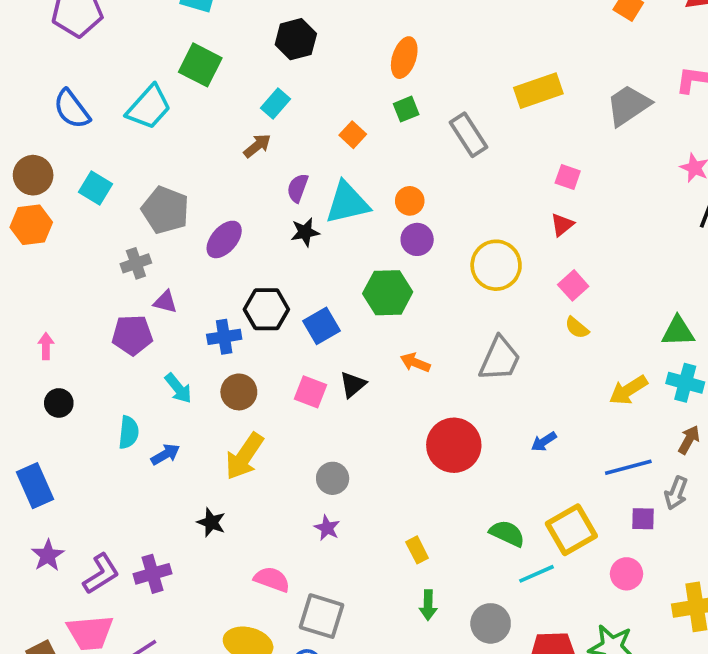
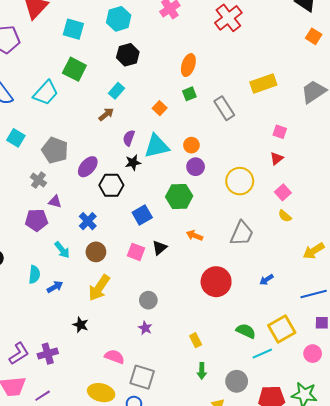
gray cross: (136, 263) -> (38, 180), turned -35
black hexagon: (266, 309) -> (111, 185), moved
blue cross: (224, 337) -> (88, 221), turned -36

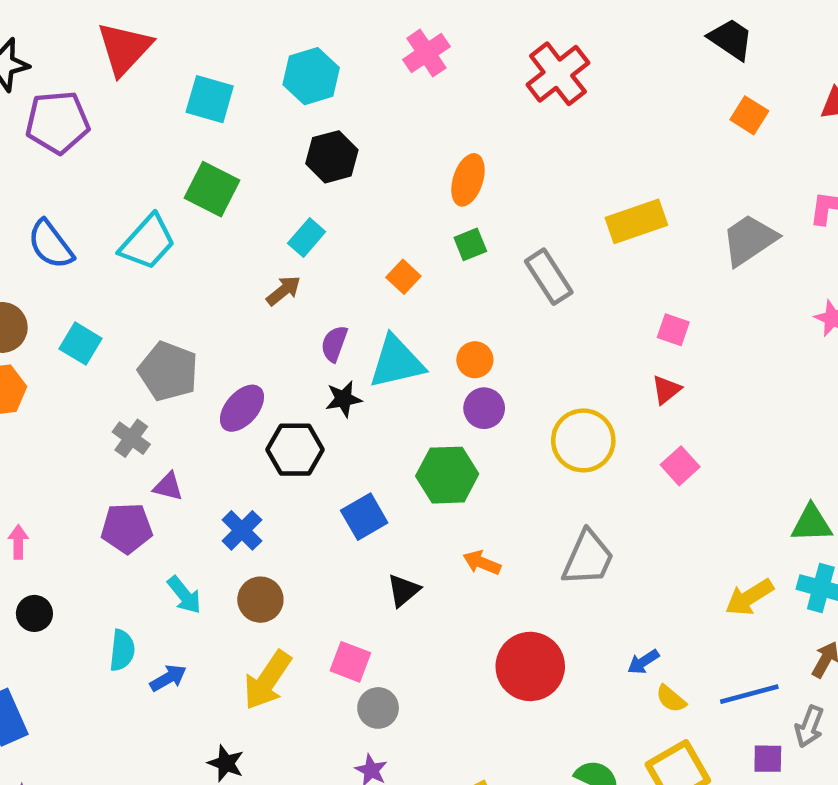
yellow semicircle: (285, 216) -> (671, 699), moved
pink square: (136, 252) -> (350, 662), moved

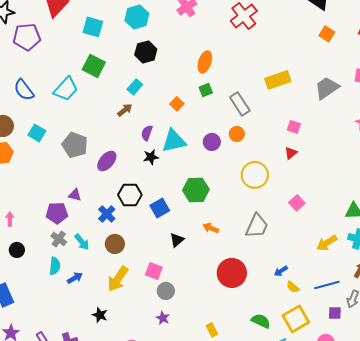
orange circle: (475, 360) -> (237, 134), moved
purple circle: (484, 408) -> (212, 142), moved
gray cross: (131, 438) -> (59, 239), moved
black hexagon: (295, 450) -> (130, 195), moved
pink square: (680, 466) -> (297, 203), moved

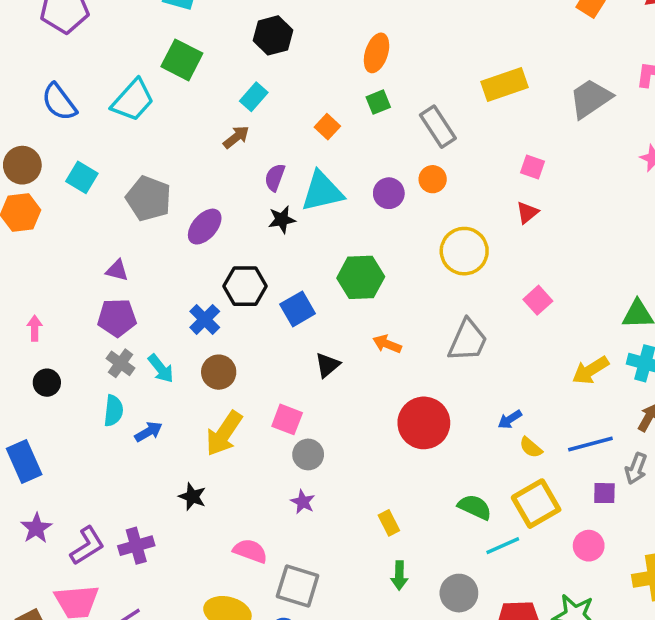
purple triangle: (75, 195) -> (117, 270), moved

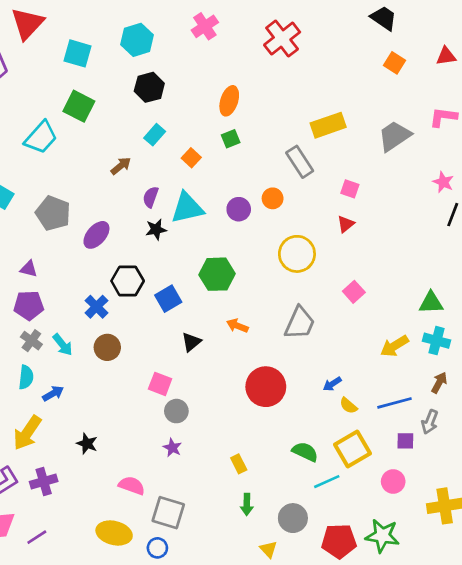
cyan rectangle: (254, 97) -> (155, 135), moved
gray rectangle: (438, 127) -> (300, 162), moved
yellow arrow: (224, 433) -> (27, 433), moved

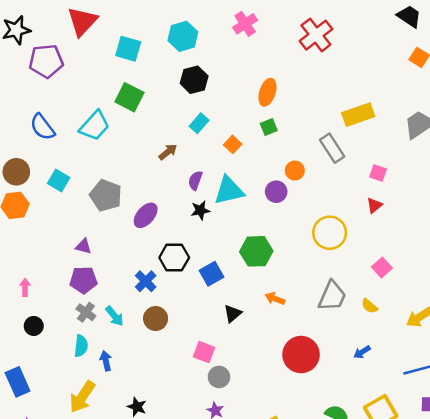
orange circle: (273, 198) -> (295, 171), moved
blue arrow: (53, 393) -> (106, 361), turned -72
yellow semicircle: (348, 406) -> (369, 306), moved

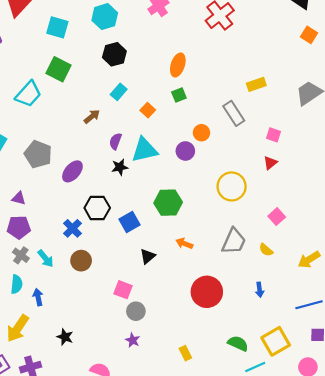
yellow rectangle: (358, 115) -> (256, 84), size x0.7
blue arrow: (362, 352) -> (260, 290), turned -64

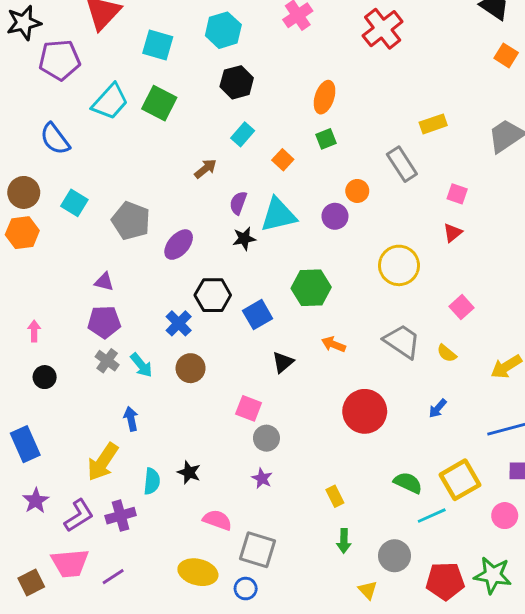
cyan trapezoid: (28, 94) -> (110, 102), moved
gray trapezoid: (234, 241) -> (402, 341), turned -80
cyan semicircle: (17, 284) -> (152, 481), moved
blue arrow: (260, 290) -> (438, 408), turned 48
black star: (65, 337) -> (189, 472), moved

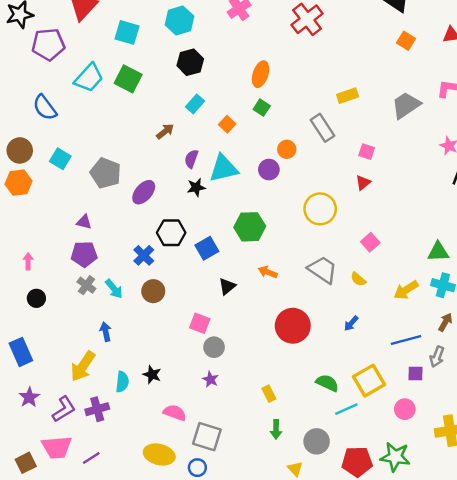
green square: (326, 139) -> (262, 108), turned -35

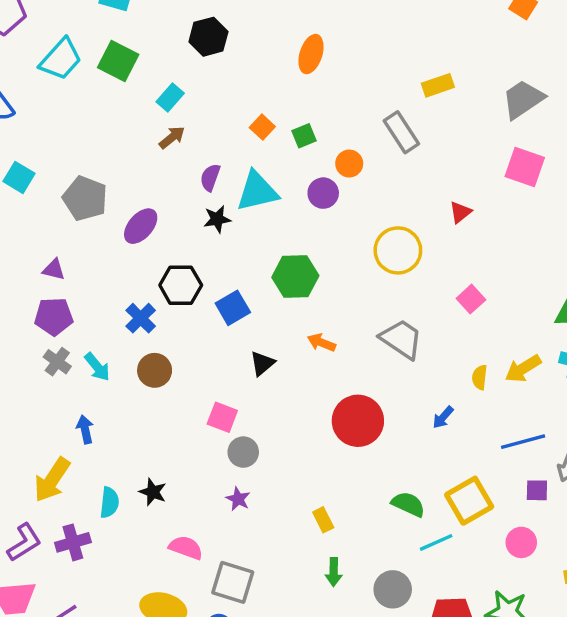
cyan rectangle: (195, 104) -> (170, 97), moved
green square: (262, 108) -> (304, 136), moved, turned 35
pink square: (367, 152) -> (525, 167), moved, size x1.6
yellow semicircle: (358, 279) -> (480, 377), moved, turned 56

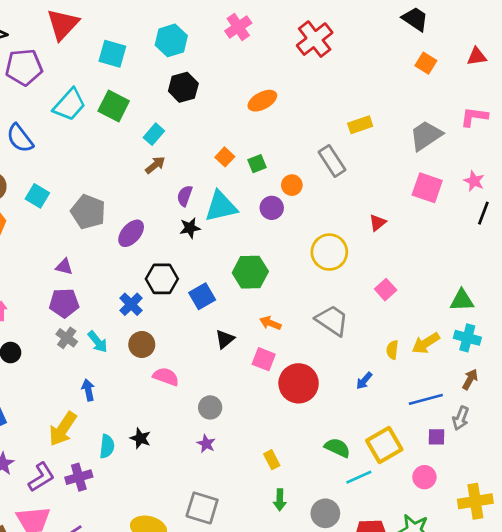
orange ellipse: (311, 54) -> (262, 101), turned 44
pink square: (222, 417) -> (264, 359), moved
pink semicircle: (186, 548) -> (166, 377), moved

